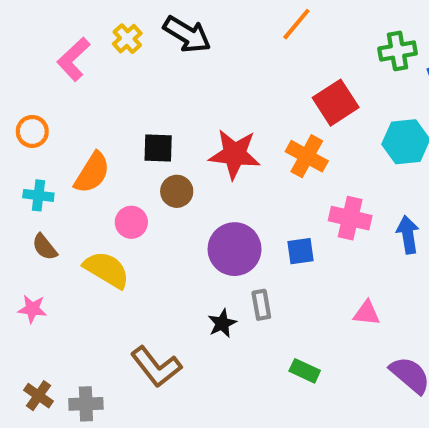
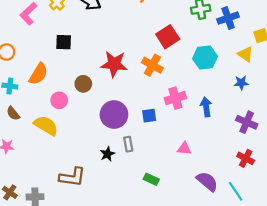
black square: (158, 148) -> (64, 42), moved
pink cross: (350, 218) -> (175, 98), turned -30
brown L-shape: (156, 367) -> (72, 177), turned -44

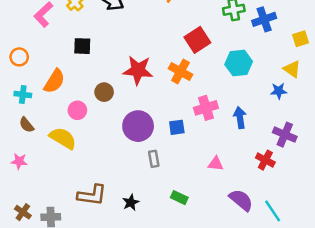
yellow triangle: (246, 54) -> (292, 69), moved
black star: (107, 154) -> (131, 202), moved
red cross: (246, 158) -> (265, 160), moved

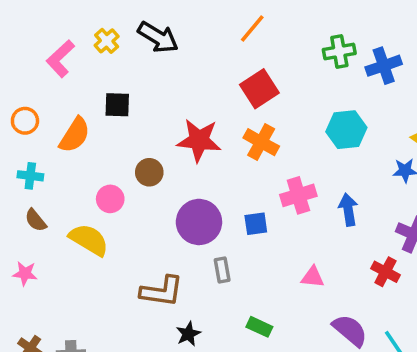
red square: (197, 40) -> (259, 89), moved
orange semicircle: (54, 81) -> (75, 135), moved
brown L-shape: (92, 195) -> (162, 291), moved

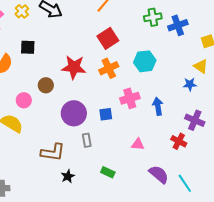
cyan hexagon: (346, 130) -> (145, 61), moved
orange cross: (261, 142) -> (109, 68), turned 36

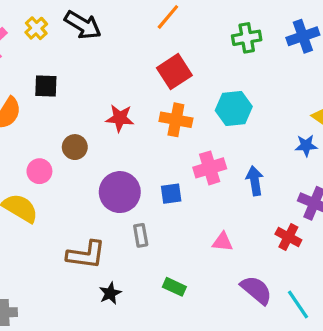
blue cross: (178, 25) -> (303, 36), moved
red star: (74, 67) -> (120, 118), size x0.7
orange cross: (109, 68) -> (176, 120), turned 36

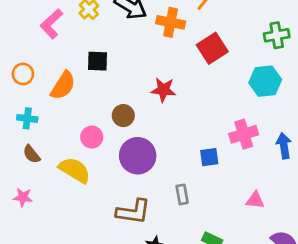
green cross: (247, 38) -> (277, 35), moved
orange cross: (176, 120) -> (171, 22), moved
purple circle: (120, 192) -> (138, 156), moved

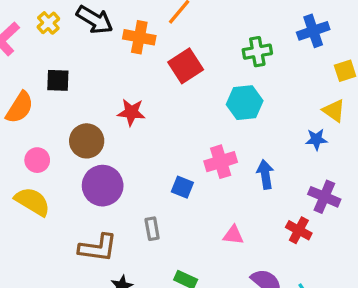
brown circle: (123, 116) -> (87, 141), size x1.4
pink circle: (92, 137) -> (37, 160), moved
blue square: (209, 157) -> (182, 187), turned 30

